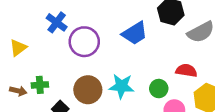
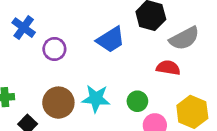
purple circle: (84, 42) -> (54, 49), size x0.7
red semicircle: (186, 71) -> (168, 68), moved

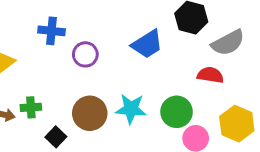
blue cross: (24, 28) -> (51, 31), turned -30
green circle: (137, 101) -> (177, 112), size x1.4

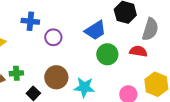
gray semicircle: (228, 43) -> (150, 29), turned -45
cyan star: (131, 109) -> (84, 87), moved
green circle: (177, 112) -> (107, 54), moved

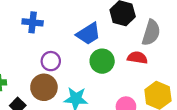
blue cross: (30, 21) -> (33, 22), moved
purple circle: (53, 37) -> (51, 61), moved

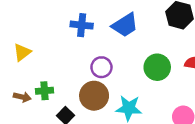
blue trapezoid: (88, 34) -> (125, 25), moved

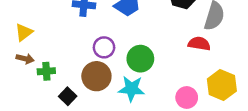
green circle: (157, 67) -> (140, 59), moved
brown arrow: (22, 97) -> (25, 59), moved

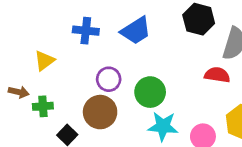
yellow triangle: (24, 32) -> (44, 61), moved
cyan star: (132, 89) -> (163, 126), moved

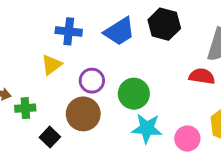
black hexagon: (199, 19) -> (164, 24), moved
yellow triangle: (44, 61) -> (51, 65), moved

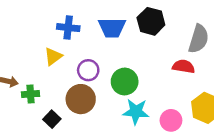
blue trapezoid: (119, 31) -> (112, 28), turned 32

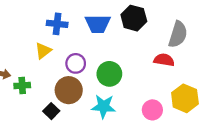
cyan star: (136, 112) -> (104, 106), moved
black square: (52, 119) -> (51, 111), moved

